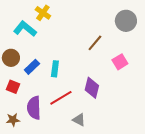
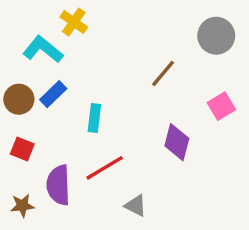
pink square: (120, 62) -> (221, 106), moved
blue rectangle: (32, 67) -> (53, 94), moved
purple diamond: (92, 88) -> (177, 142), moved

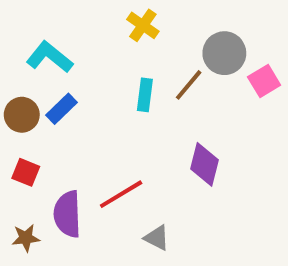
yellow cross: (74, 22) -> (143, 25), moved
gray circle: (216, 36) -> (224, 53), moved
pink square: (221, 106) -> (264, 81), moved
cyan rectangle: (94, 118) -> (145, 95), moved

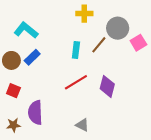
yellow cross: (143, 25) -> (84, 14), moved, turned -35
red line: (121, 194) -> (76, 82), moved

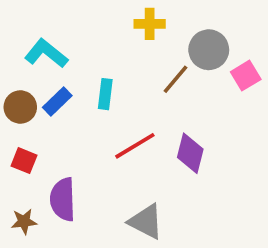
cyan rectangle: (76, 50) -> (105, 94), moved
gray triangle: (82, 125) -> (146, 222), size x1.5

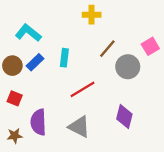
gray circle: (209, 50) -> (128, 67), moved
purple diamond: (190, 153) -> (124, 116), moved
gray triangle: (146, 222) -> (79, 127), moved

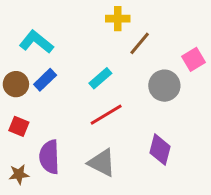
brown line: (107, 49) -> (140, 43), moved
cyan rectangle: (64, 58) -> (100, 78), moved, turned 42

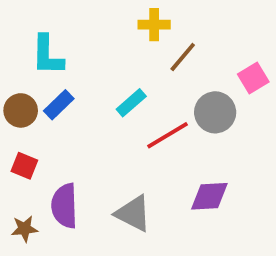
cyan L-shape: (36, 42) -> (47, 55), turned -128
red line: (106, 115) -> (167, 135), moved
purple diamond: (160, 150) -> (209, 196), turned 72

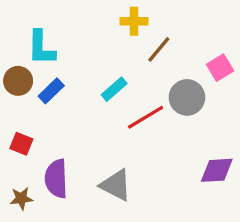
brown circle: (21, 110) -> (18, 81), moved
purple diamond: (209, 196) -> (217, 170), moved

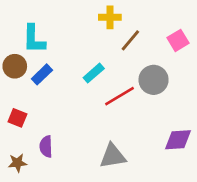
pink square: (220, 68) -> (178, 40), moved
purple semicircle: (56, 179) -> (46, 147), size x0.7
gray triangle: (116, 185) -> (113, 156), moved, turned -36

